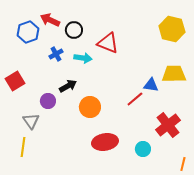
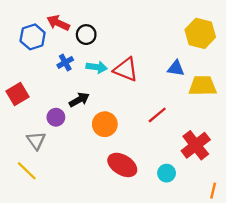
red triangle: (108, 43) -> (126, 69), moved
blue triangle: (151, 85) -> (176, 68), moved
red ellipse: (105, 142) -> (122, 165), turned 40
yellow line: (23, 147) -> (27, 171), turned -54

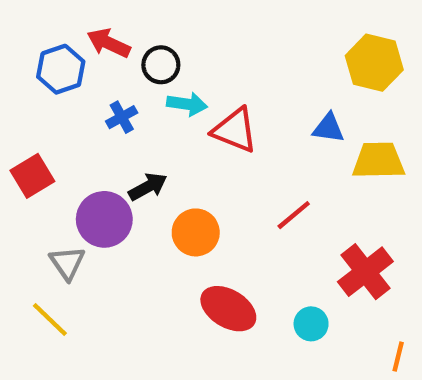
cyan arrow: (97, 67) -> (187, 104), moved
purple circle: (56, 117) -> (104, 219), size x1.6

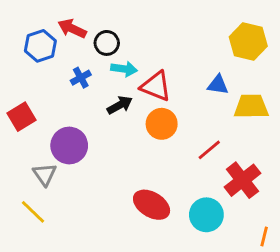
black arrow: (148, 187) -> (120, 105), moved
red line: (294, 215) -> (209, 150), moved
orange circle: (196, 232) -> (162, 124), moved
cyan circle: (311, 324) -> (206, 215), size x1.5

